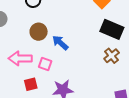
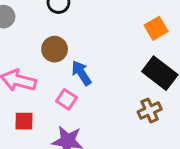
pink square: (45, 64) -> (66, 99), moved

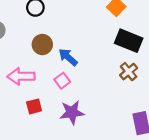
pink square: (66, 99) -> (62, 81), turned 35

